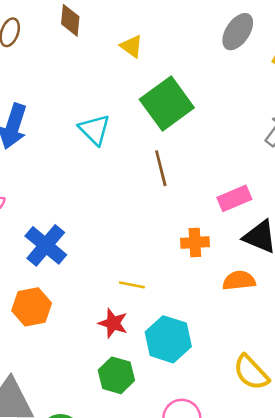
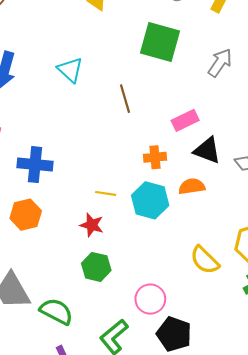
green square: (167, 103) -> (160, 42), moved, turned -36
blue cross: (46, 245) -> (35, 165), turned -32
cyan hexagon: (168, 339) -> (150, 200), moved

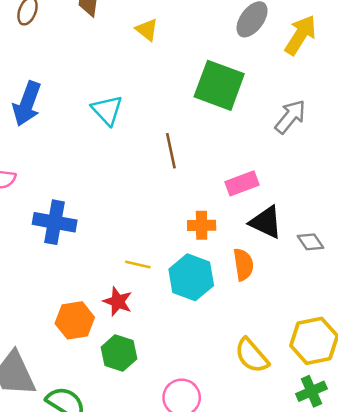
orange semicircle: (192, 186) -> (243, 264), turned 85
orange hexagon: (26, 215) -> (75, 320), moved

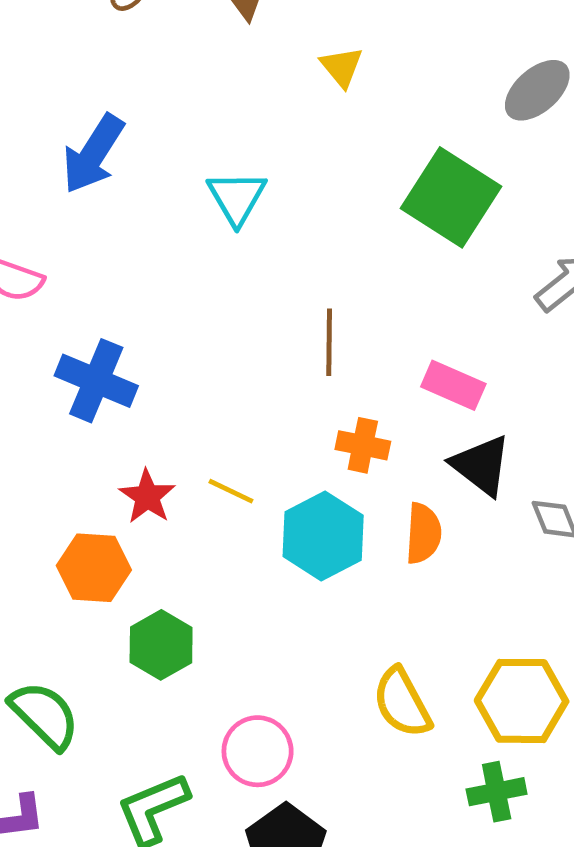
brown line: (171, 151) -> (329, 342), moved
pink rectangle: (242, 183) -> (453, 385), turned 32
red star: (118, 302) -> (147, 496), moved

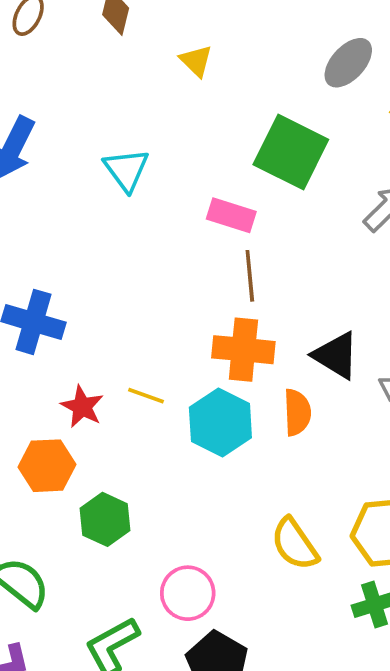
brown line: (329, 342) -> (250, 276), moved
pink rectangle: (453, 385) -> (231, 215), moved
orange cross: (363, 445) -> (243, 350), size x1.5

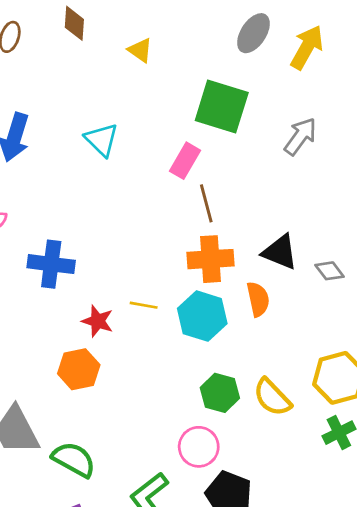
pink rectangle: (231, 215) -> (185, 161), turned -68
green hexagon: (105, 519) -> (220, 393), moved

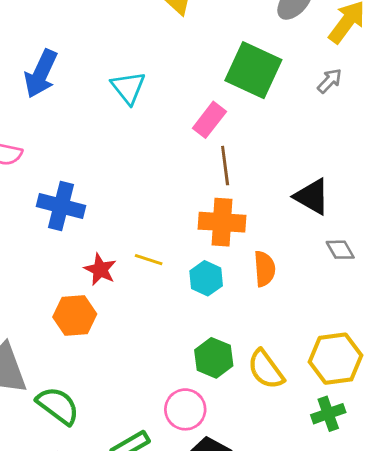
gray arrow: (300, 136) -> (330, 81), moved, size x0.7
black triangle: (280, 252) -> (312, 196), moved
cyan hexagon: (202, 316) -> (206, 278), size x0.7

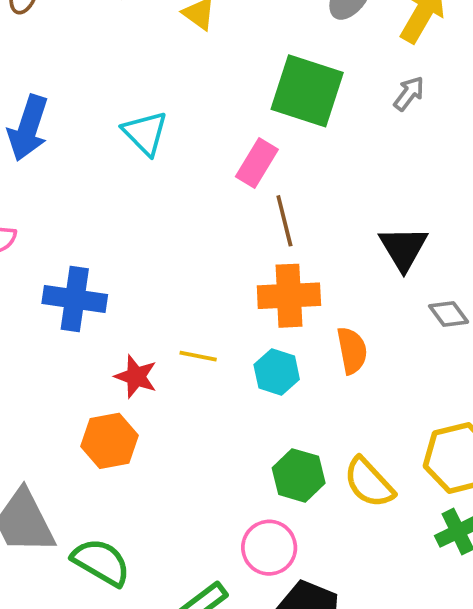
black triangle: (312, 196) -> (403, 248), turned 36

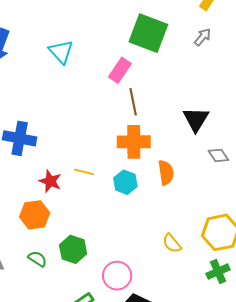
green hexagon: (299, 475) -> (73, 249), moved
yellow semicircle: (369, 483) -> (172, 243), size x0.7
green semicircle: (101, 562) -> (37, 259), moved, size x0.6

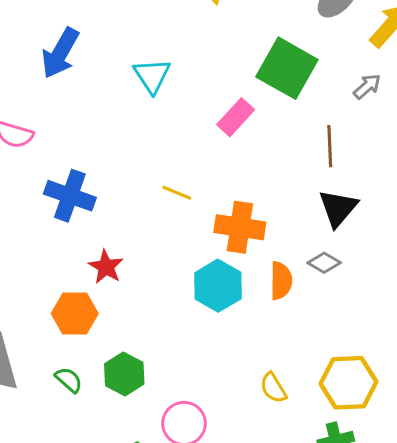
brown line: (133, 102) -> (330, 146), moved
gray diamond: (218, 155) -> (324, 263), moved, turned -35
yellow line: (84, 172) -> (177, 193), moved
cyan hexagon: (125, 182) -> (218, 286), size x1.4

